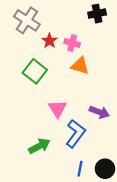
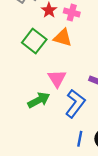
orange triangle: (80, 66) -> (63, 38), moved
green arrow: (39, 146) -> (39, 100), moved

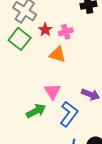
pink cross: (72, 13) -> (66, 32), turned -32
green square: (34, 41) -> (20, 39), moved

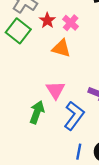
pink cross: (66, 32) -> (71, 23), turned -32
green arrow: (36, 111) -> (37, 112), turned -42

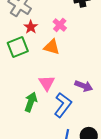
red star: (47, 20) -> (31, 27), moved
green square: (18, 31) -> (18, 47), moved, turned 30

